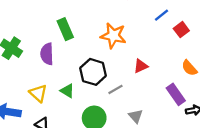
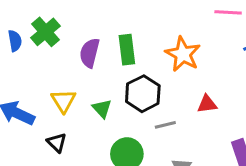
green rectangle: (65, 29) -> (127, 50), moved

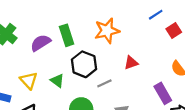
purple semicircle: (90, 53) -> (41, 43), turned 55
orange star: (183, 54) -> (107, 31), turned -30

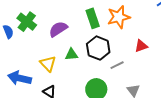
green rectangle: (67, 35) -> (93, 18), moved
green triangle: (57, 81) -> (71, 54), moved, turned -40

